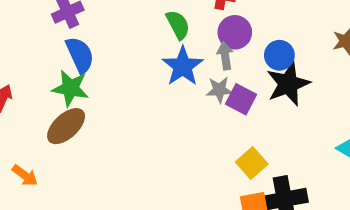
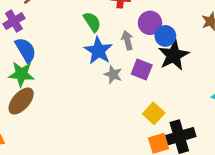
purple circle: (235, 32) -> (150, 23), moved
gray star: (219, 90) -> (113, 74), moved, turned 30

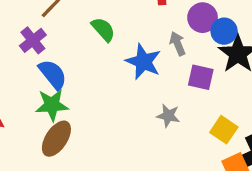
green semicircle: (92, 22) -> (103, 29), moved
gray star: (113, 74) -> (168, 116), moved

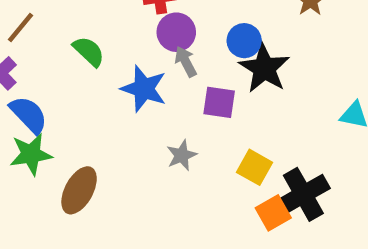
purple circle: (203, 18) -> (176, 32), moved
gray star: (168, 116) -> (182, 155), turned -30
brown ellipse: (56, 139) -> (79, 190), moved

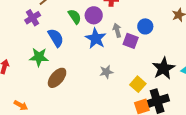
purple circle: (176, 32) -> (94, 15), moved
black star: (264, 68) -> (164, 68), moved
purple square: (219, 102) -> (131, 41), moved
blue semicircle: (29, 115) -> (56, 38), moved

